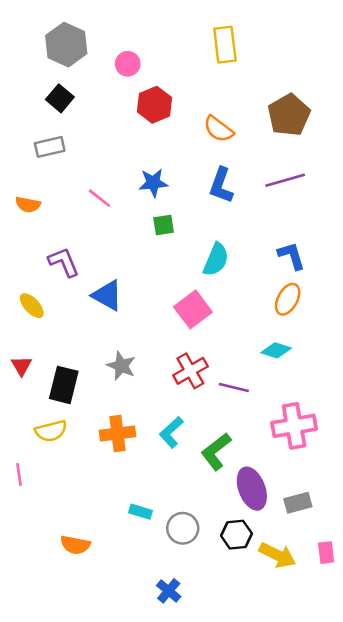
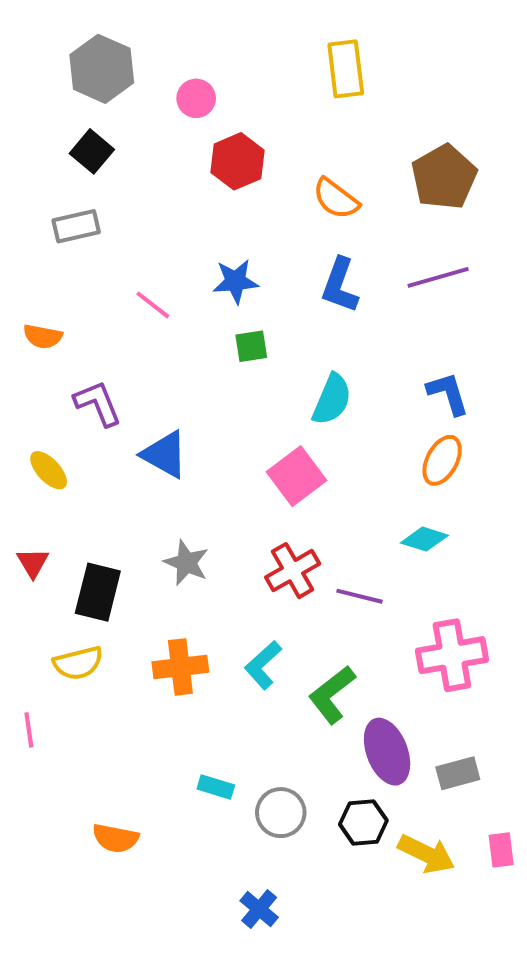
orange semicircle: (28, 205) -> (43, 336), moved

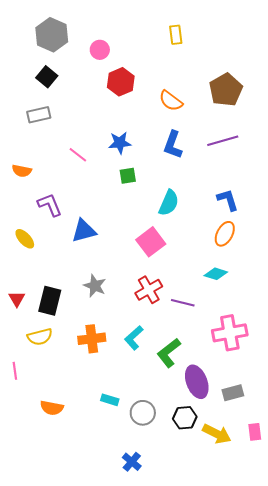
yellow rectangle: (346, 69) -> (176, 35), size x0.7
blue triangle: (165, 454) -> (84, 231), turned -44
red triangle: (33, 563) -> (17, 299), moved
orange semicircle: (115, 838) -> (52, 408), moved

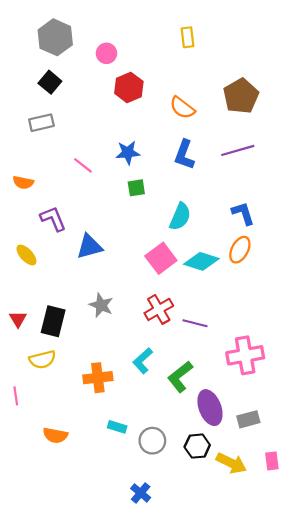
cyan diamond: (216, 274) -> (201, 261), moved, size x1.4
orange cross: (92, 339) -> (98, 378), moved

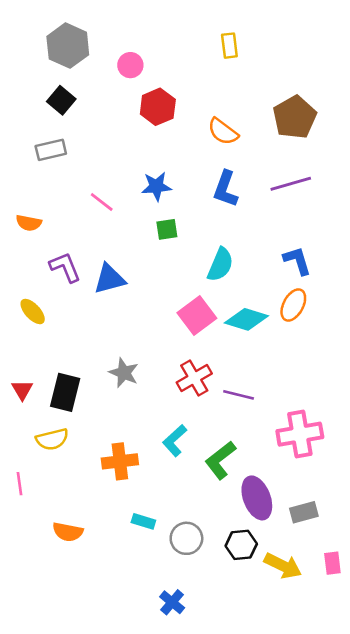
blue triangle: (89, 246) -> (110, 279), moved

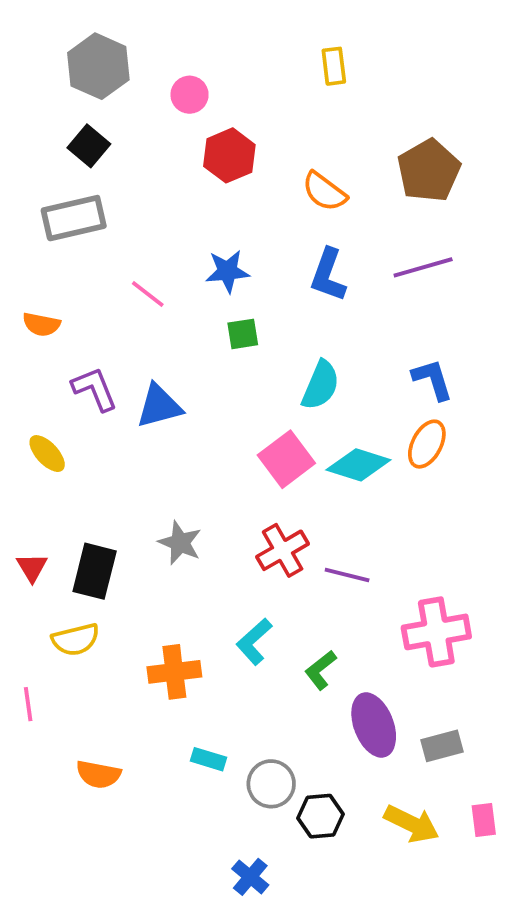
gray rectangle: (51, 150) -> (74, 218), size x1.4
green L-shape: (220, 460) -> (321, 670), size x0.7
black hexagon: (241, 545) -> (321, 816), moved

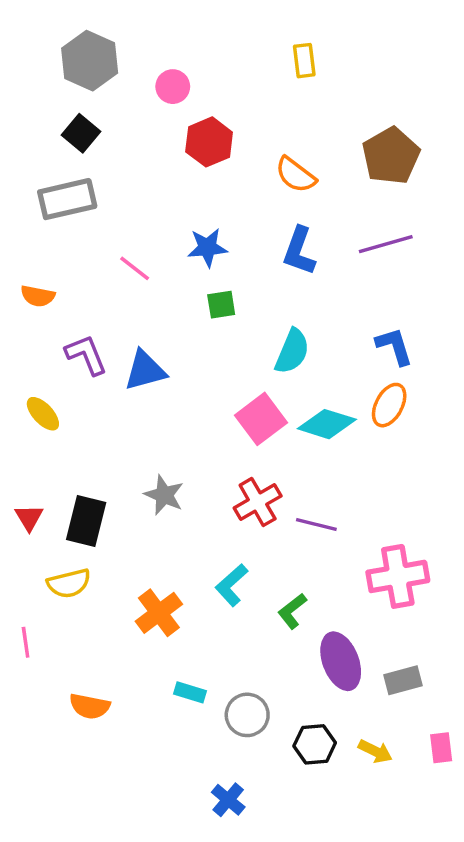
orange cross: (174, 672) -> (159, 613), turned -30
black hexagon: (321, 816) -> (315, 744), moved
yellow arrow: (412, 824) -> (375, 751), size x0.7

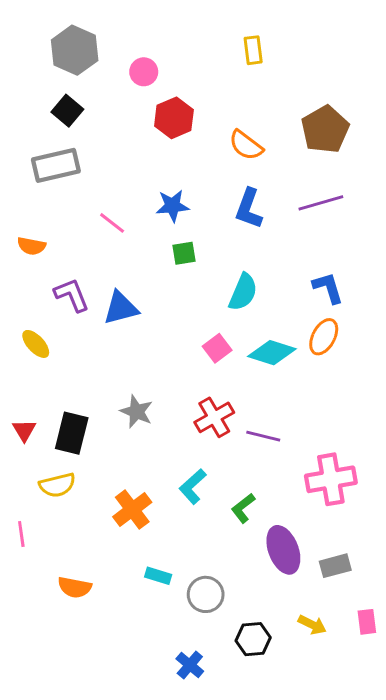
pink square: (261, 419) -> (217, 348), size x0.7
black hexagon: (315, 744) -> (253, 639), moved

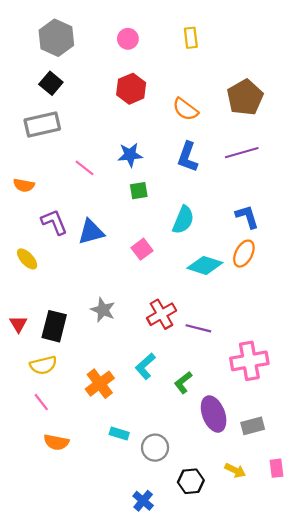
pink circle: (144, 72) -> (128, 39), moved
pink square: (217, 348) -> (142, 249), moved
pink line: (21, 534) -> (41, 402), moved, turned -30

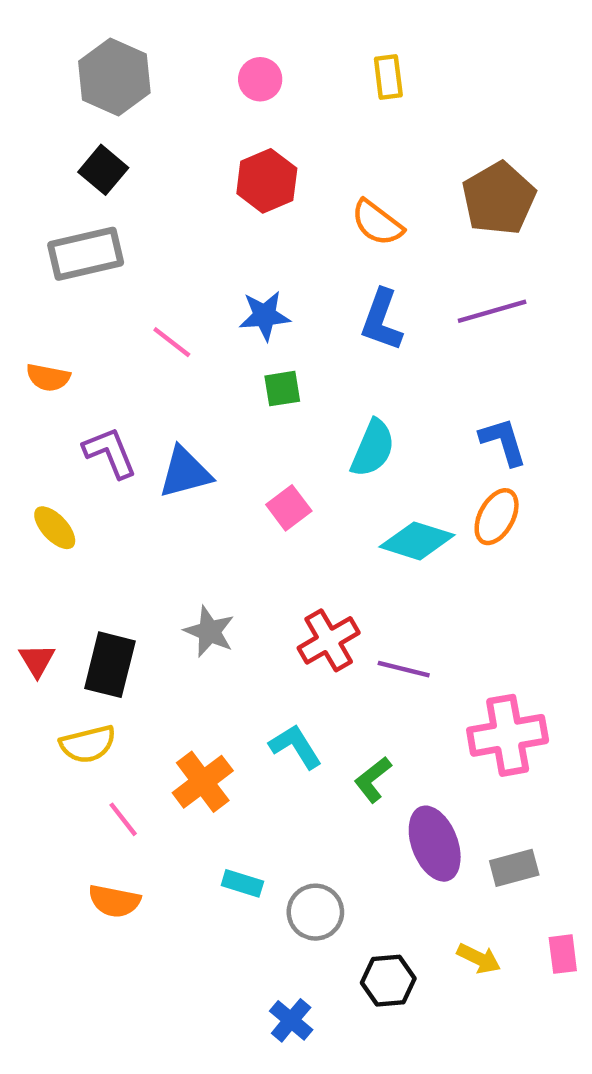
cyan L-shape: (145, 366) -> (295, 746), turned 100
pink line: (41, 402) -> (123, 819), moved

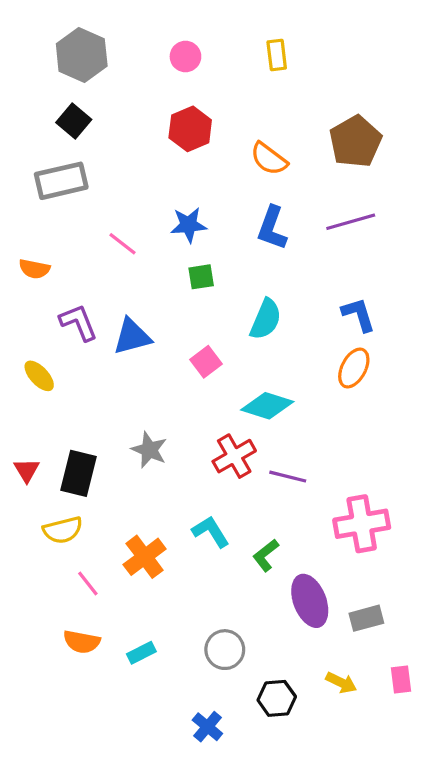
cyan diamond: (417, 541) -> (267, 406), moved
cyan rectangle: (242, 883) -> (141, 653), moved, turned -44

